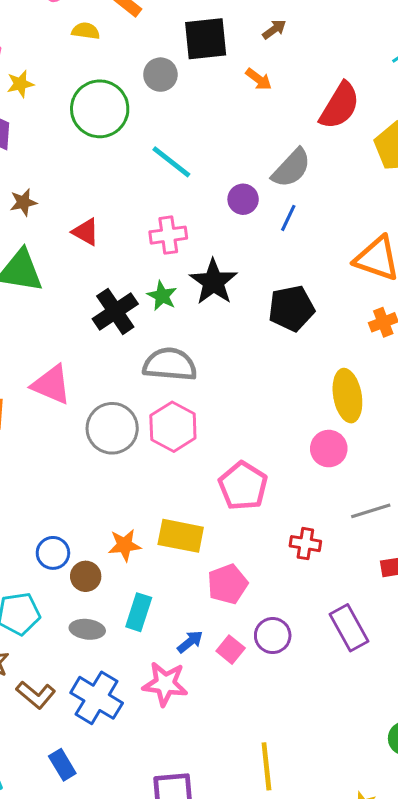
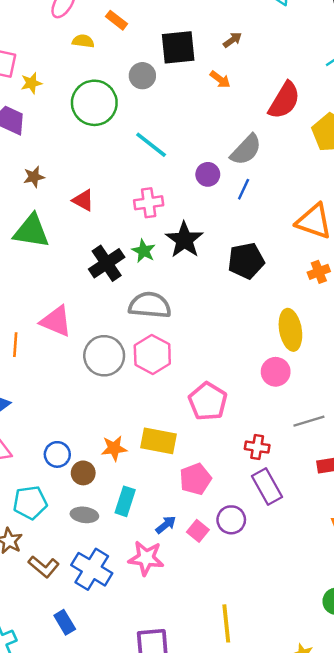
purple rectangle: (349, 628) -> (267, 487), moved

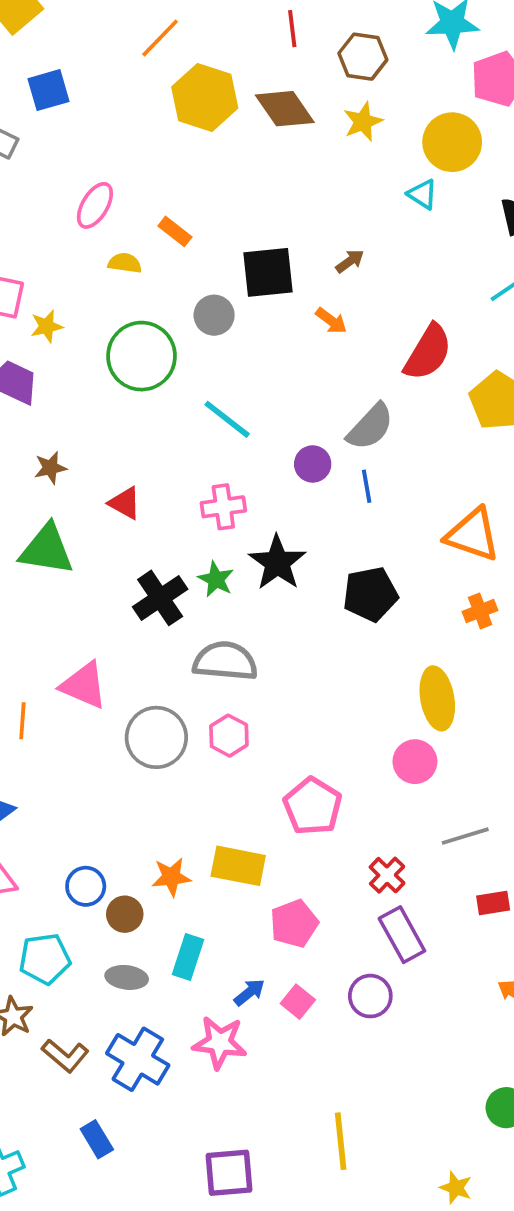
blue line: (244, 189) -> (367, 486), turned -35
pink hexagon: (152, 355) -> (229, 736), size x0.7
red cross: (257, 447) -> (387, 875), turned 35
purple circle: (231, 520) -> (370, 996), moved

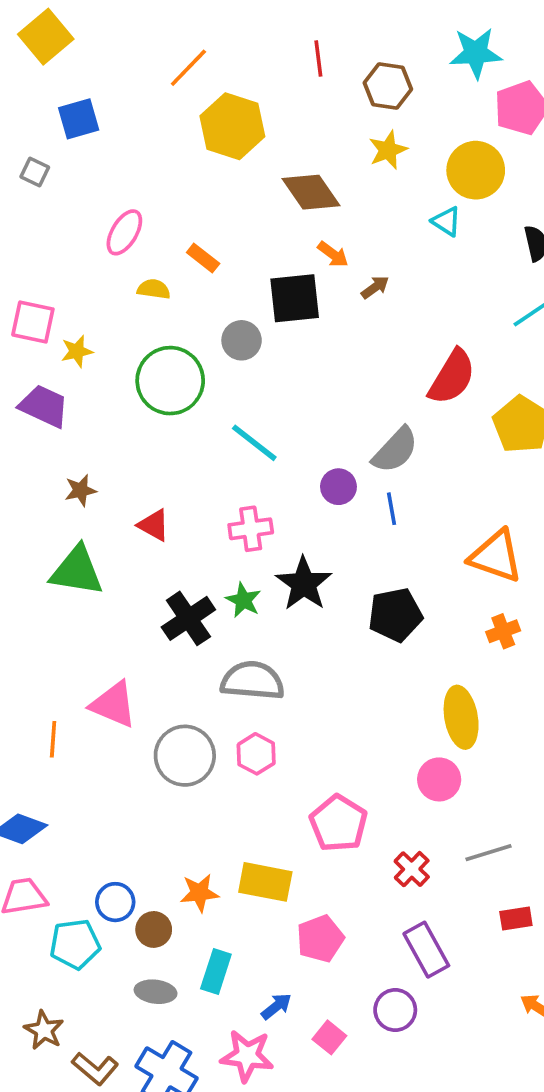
brown diamond: (285, 109) -> (311, 192), moved
orange arrow: (331, 321) -> (333, 254), moved
red cross: (387, 875) -> (412, 869), moved
cyan pentagon: (45, 959) -> (75, 944), moved
pink square: (298, 1002) -> (329, 1037), moved

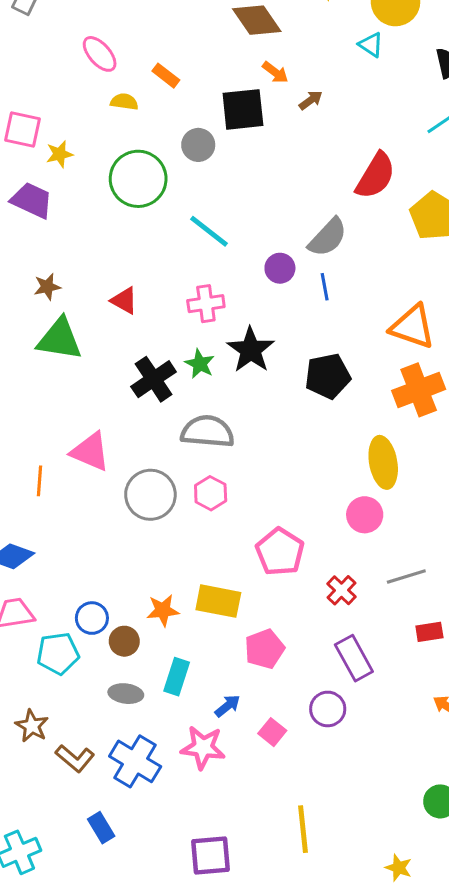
pink ellipse: (124, 232) -> (100, 54), turned -72
brown star: (81, 490) -> (47, 287), moved
orange cross: (503, 631) -> (419, 390), size x1.8

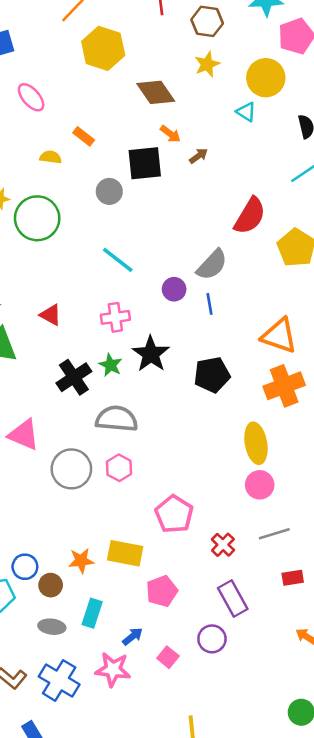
pink ellipse: (100, 54) -> (31, 97), moved
green circle: (138, 179) -> (37, 218), moved
pink circle: (365, 515) -> (260, 485), moved

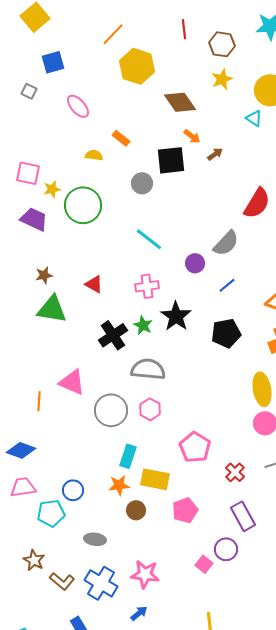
blue line: (210, 304) -> (227, 285), moved, turned 60
brown circle: (51, 585) -> (136, 510), moved
cyan rectangle: (92, 613) -> (128, 456), moved
blue arrow: (133, 636) -> (139, 613), moved
pink square: (168, 657) -> (204, 564), moved

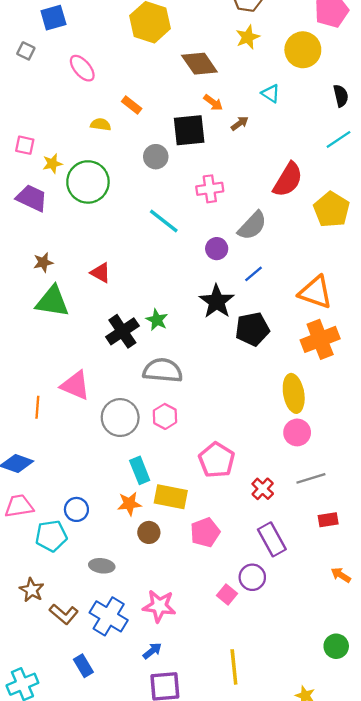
cyan triangle: (254, 118) -> (271, 93), moved
pink square: (28, 173) -> (25, 145), size x0.7
pink cross: (147, 286) -> (210, 189), moved
black star: (176, 316) -> (217, 301), moved
cyan rectangle: (128, 456) -> (140, 470), turned -40

